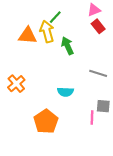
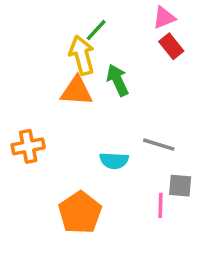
orange triangle: (28, 36) -> (76, 91), moved
gray line: (98, 73) -> (159, 145), moved
orange cross: (16, 84) -> (28, 146), turned 30

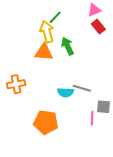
gray line: (159, 145) -> (82, 88), moved
orange pentagon: (80, 212) -> (46, 122), turned -30

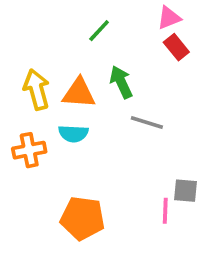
yellow arrow: (47, 32) -> (37, 89), moved
gray line: (82, 88) -> (147, 123), moved
cyan semicircle: (65, 92) -> (73, 134), moved

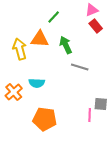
orange triangle: (79, 93) -> (40, 39), moved
cyan semicircle: (73, 134) -> (37, 83), moved
orange cross: (29, 150) -> (14, 92), moved, turned -30

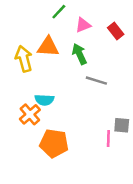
pink triangle: (92, 10) -> (83, 25), moved
green line: (54, 17) -> (59, 12), moved
orange cross: (14, 92) -> (30, 114), moved

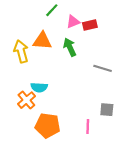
red rectangle: (116, 31) -> (90, 25), moved, turned -64
gray line: (96, 81) -> (103, 68), moved
pink line: (108, 139) -> (88, 127), moved

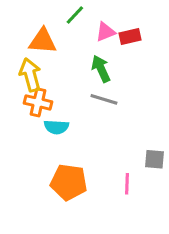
orange triangle: (42, 41) -> (43, 41), moved
gray line: (103, 68) -> (104, 99), moved
orange cross: (26, 100) -> (38, 102), moved, turned -36

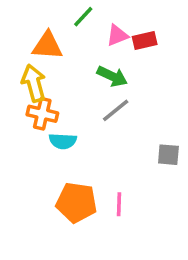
green arrow: (101, 69) -> (112, 76), turned 140
gray line: (104, 99) -> (116, 110), turned -56
gray square: (155, 159) -> (168, 155), moved
pink line: (127, 184) -> (119, 204), moved

